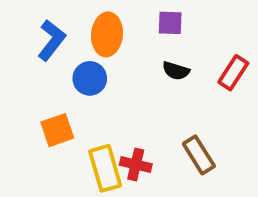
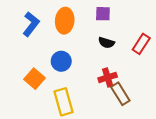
blue circle: (90, 78) -> (61, 61), moved
orange square: (57, 130) -> (35, 79), turned -30
red cross: (136, 165) -> (108, 77), moved, turned -30

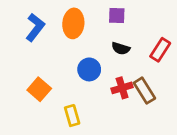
blue circle: (61, 61) -> (89, 69), moved
brown rectangle: (120, 94) -> (144, 91), moved
yellow rectangle: (64, 102) -> (72, 116), size x0.7

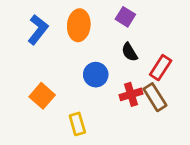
purple square: (117, 16) -> (125, 17), turned 30
black semicircle: (121, 48) -> (130, 52), turned 42
red rectangle: (160, 50) -> (161, 68), moved

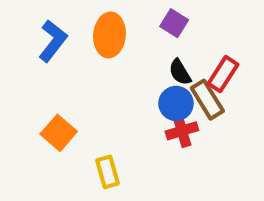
red rectangle: (161, 68) -> (223, 74), moved
blue circle: (96, 75) -> (176, 103), moved
brown rectangle: (155, 97) -> (207, 100), moved

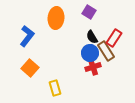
blue L-shape: (53, 41) -> (27, 36), moved

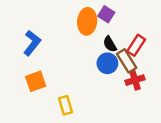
orange ellipse: (56, 18) -> (87, 21), moved
red cross: (93, 67) -> (135, 80), moved
orange square: (30, 68) -> (36, 81), turned 30

